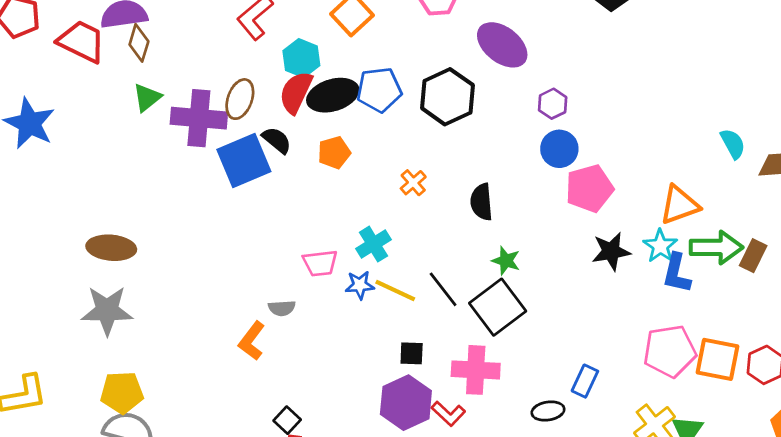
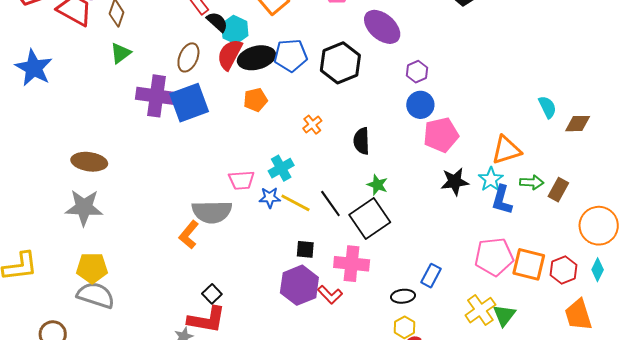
purple cross: (199, 118) -> (157, 96), moved
black semicircle: (277, 140) -> (217, 22), moved
green arrow: (716, 247) -> (532, 182), size x0.6
gray semicircle: (282, 308) -> (212, 212), size x2.0

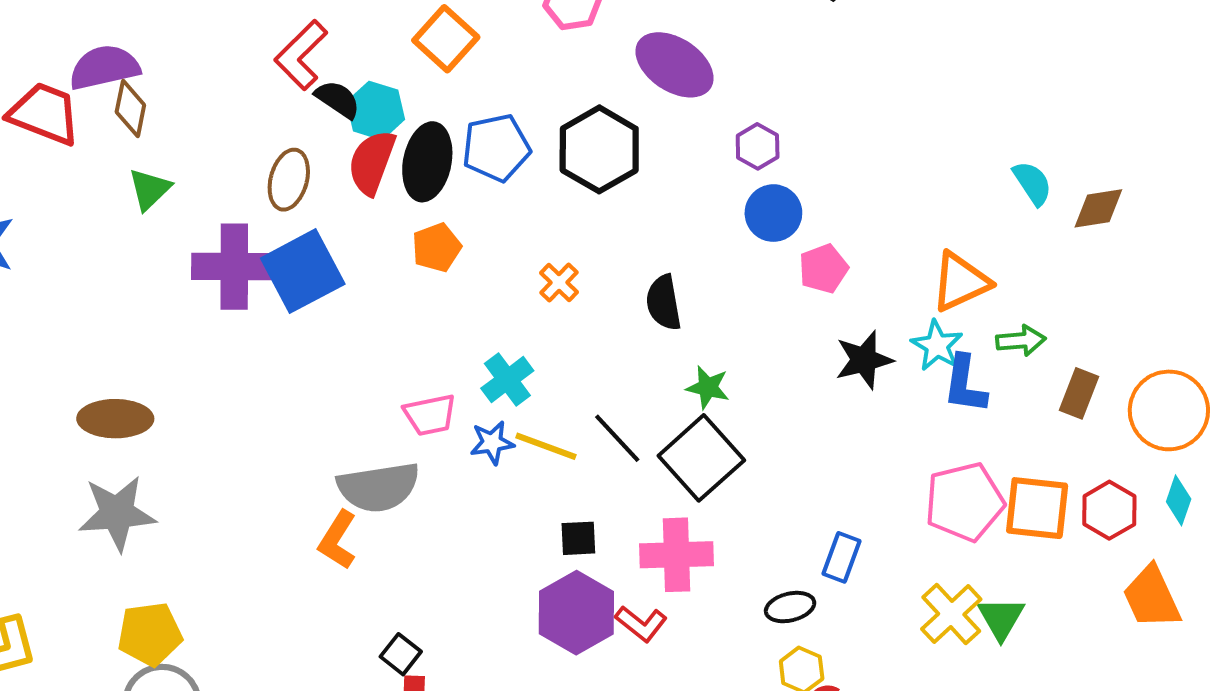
black ellipse: (256, 58) -> (427, 162), turned -57
pink pentagon: (441, 135) -> (823, 269), size x0.7
brown rectangle: (558, 190) -> (1079, 393), moved

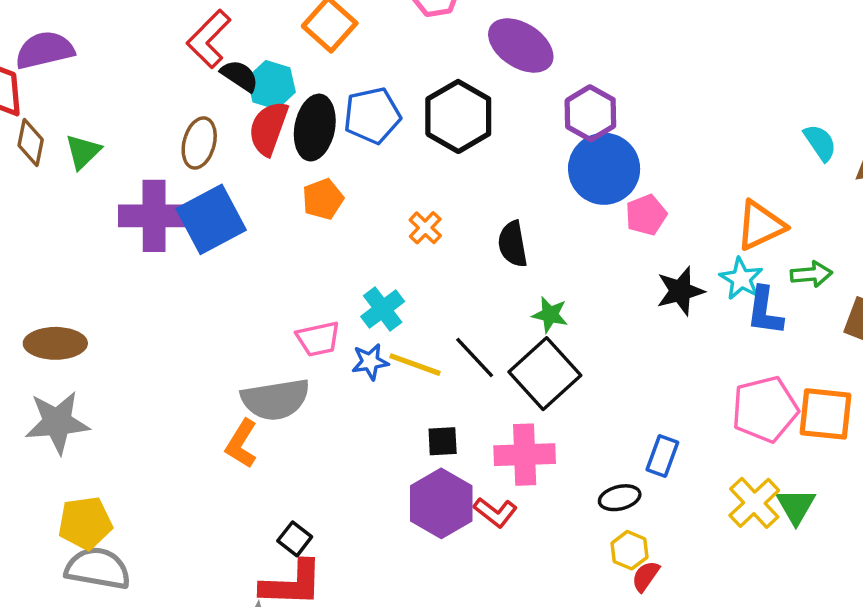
brown diamond: (130, 108) -> (31, 143), moved
purple hexagon: (758, 146) -> (590, 113), size x1.4
blue circle: (773, 213) -> (604, 169), size x1.5

